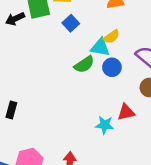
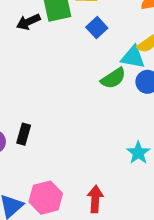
cyan star: (105, 125) -> (138, 153), turned 30

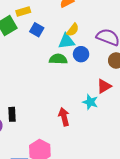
green semicircle: (113, 78) -> (58, 59), turned -126
red arrow: (95, 199) -> (64, 117), moved

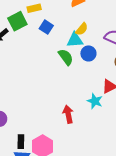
green semicircle: (58, 59) -> (66, 57), turned 48
black rectangle: (12, 114) -> (21, 142), moved

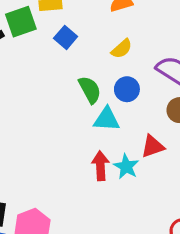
cyan triangle: (75, 40) -> (107, 119), moved
red arrow: (68, 114) -> (100, 166), moved

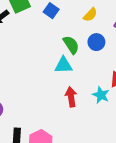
cyan triangle: (107, 119) -> (64, 65), moved
red arrow: (100, 166) -> (71, 97), moved

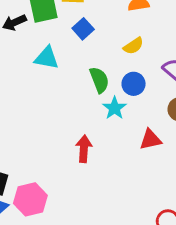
cyan triangle: (64, 65) -> (47, 58), moved
cyan star: (101, 95) -> (115, 108), moved

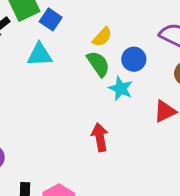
blue square: (83, 29) -> (51, 19), moved
yellow semicircle: (133, 46) -> (102, 37), moved

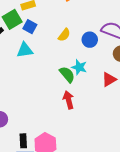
blue circle: (134, 59) -> (90, 40), moved
green semicircle: (98, 64) -> (67, 74), moved

